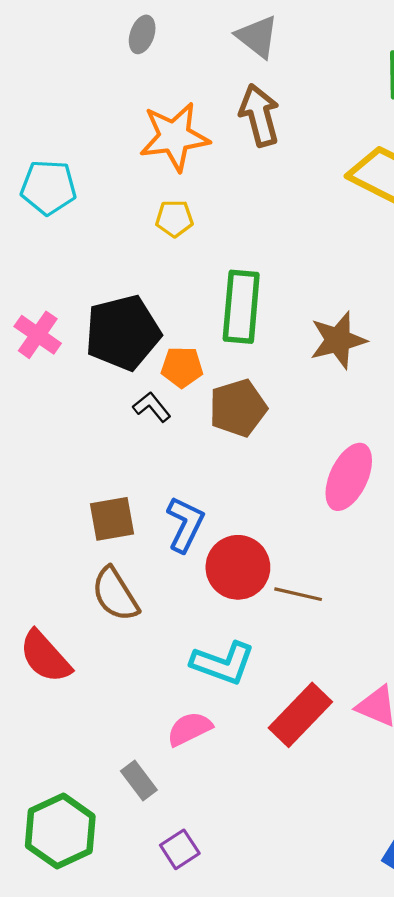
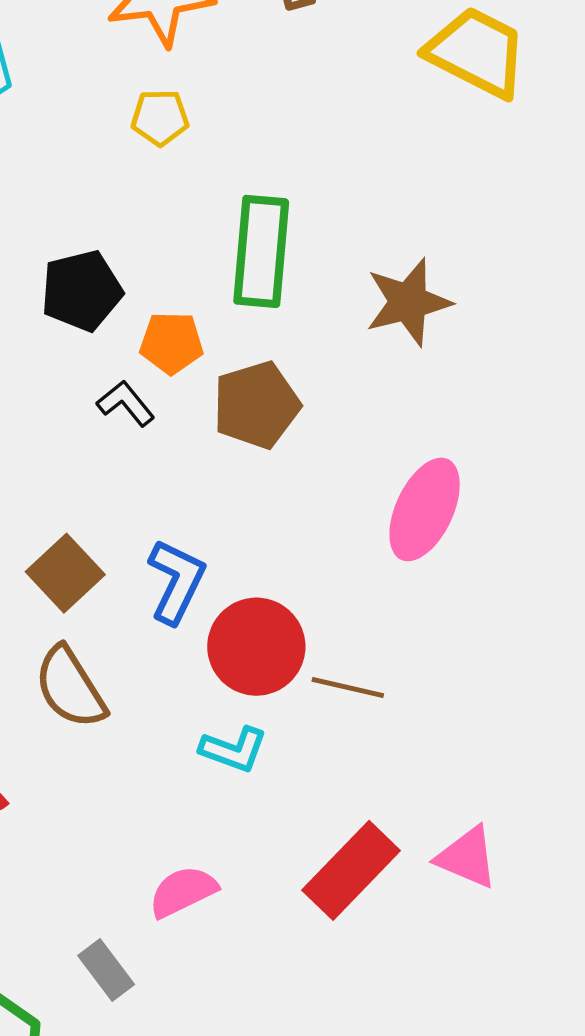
black pentagon: (123, 333) -> (82, 291), size x0.7
brown square: (112, 519) -> (65, 573), turned -33
cyan L-shape: (223, 663) -> (233, 750), moved, size x0.7

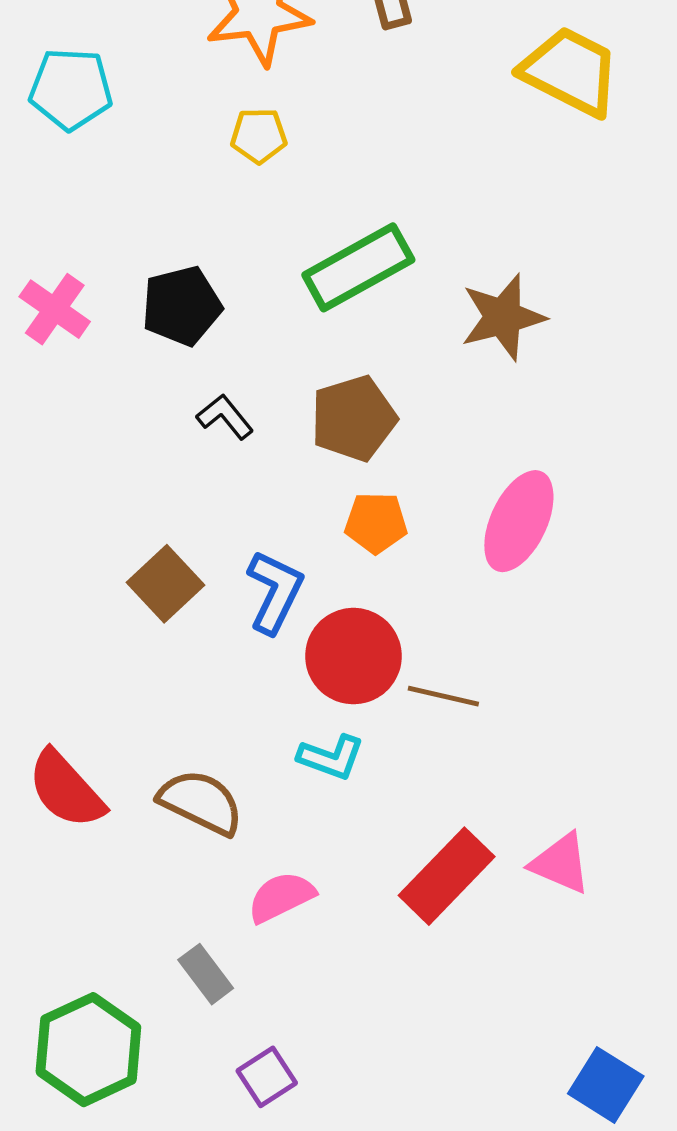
green rectangle: (261, 251) -> (358, 267), turned 56
orange pentagon: (171, 343) -> (376, 523), moved
brown semicircle: (70, 687) -> (201, 802), moved, turned 148

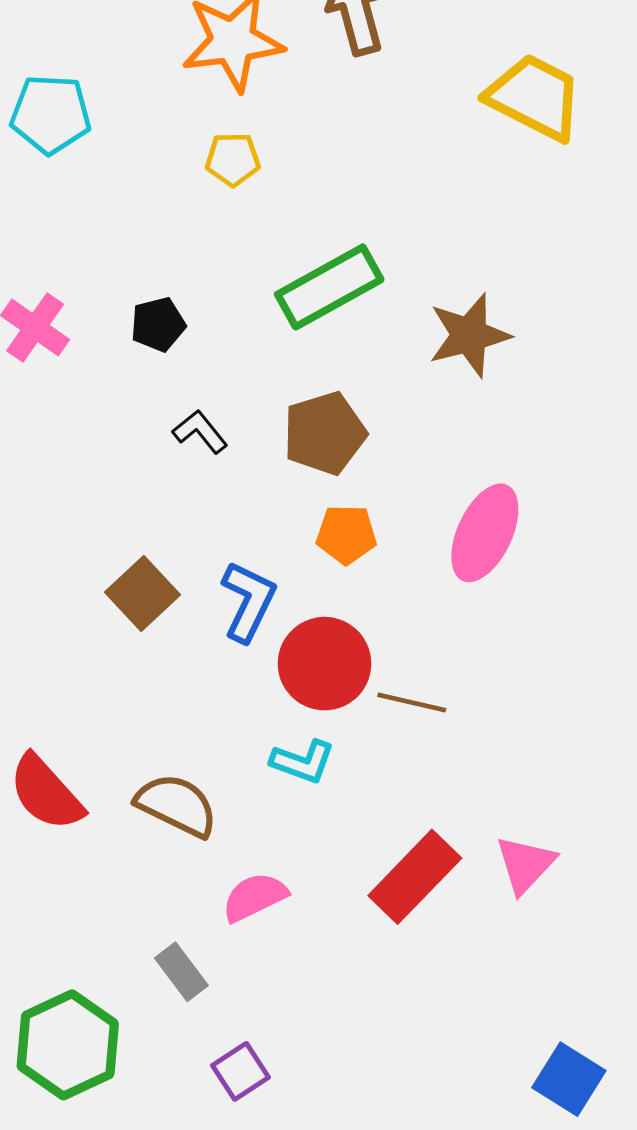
black pentagon: (182, 306) -> (158, 324), size x0.7
pink triangle: (561, 863) -> (525, 864), turned 50

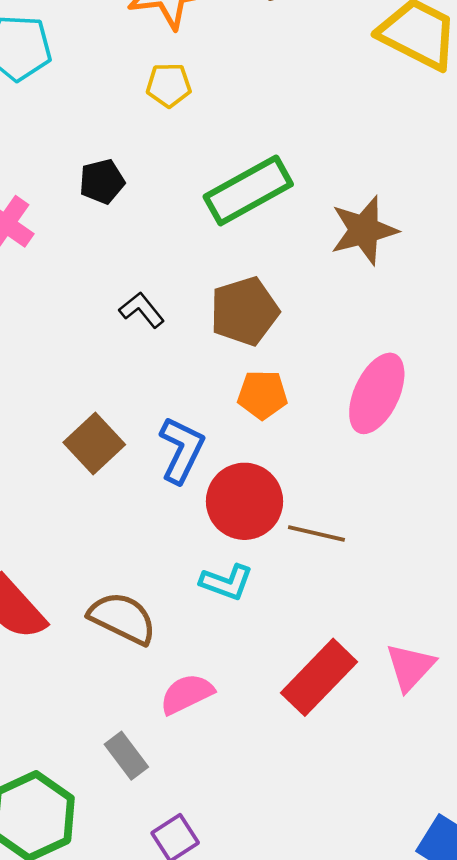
black pentagon: (158, 324) -> (102, 181), moved

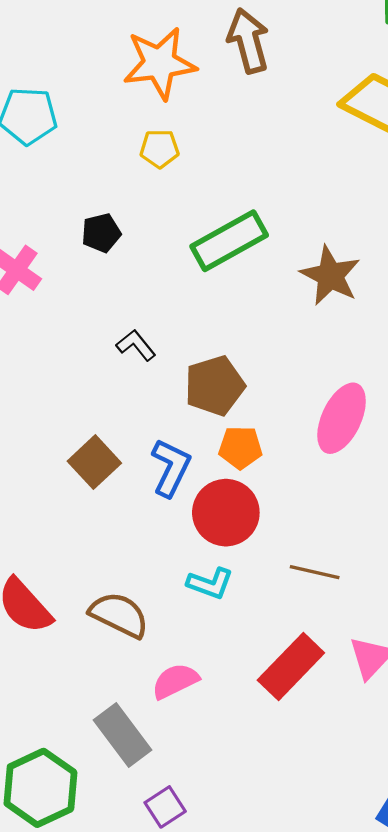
brown star: (364, 230) -> (330, 276), turned -30
brown pentagon: (244, 311) -> (215, 386), moved
orange pentagon: (262, 395) -> (240, 447), moved
brown line: (316, 533) -> (315, 572), moved
gray rectangle: (126, 756) -> (122, 735), size x1.5

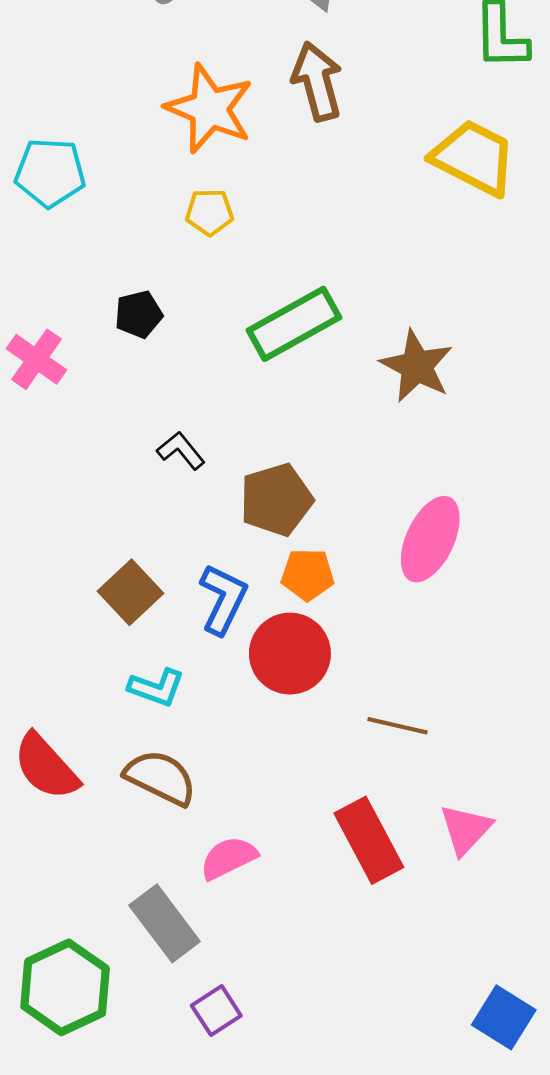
orange star: (160, 63) -> (210, 109), turned 30
cyan L-shape: (210, 583) -> (156, 688), moved
red rectangle: (291, 667) -> (369, 840), turned -72

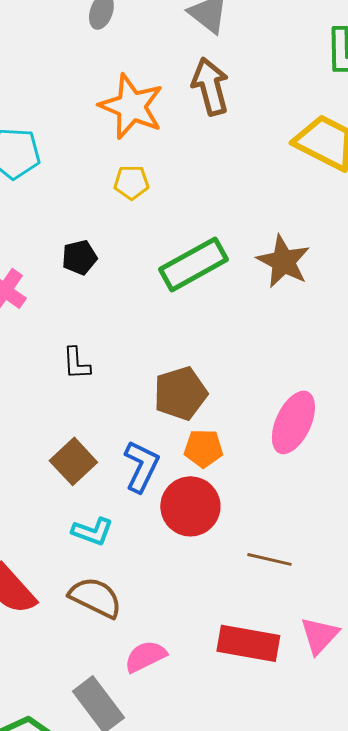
brown star: (417, 366) -> (283, 261), moved
black L-shape: (181, 451) -> (76, 363), moved, turned -144
red rectangle: (369, 840) -> (248, 643), turned -52

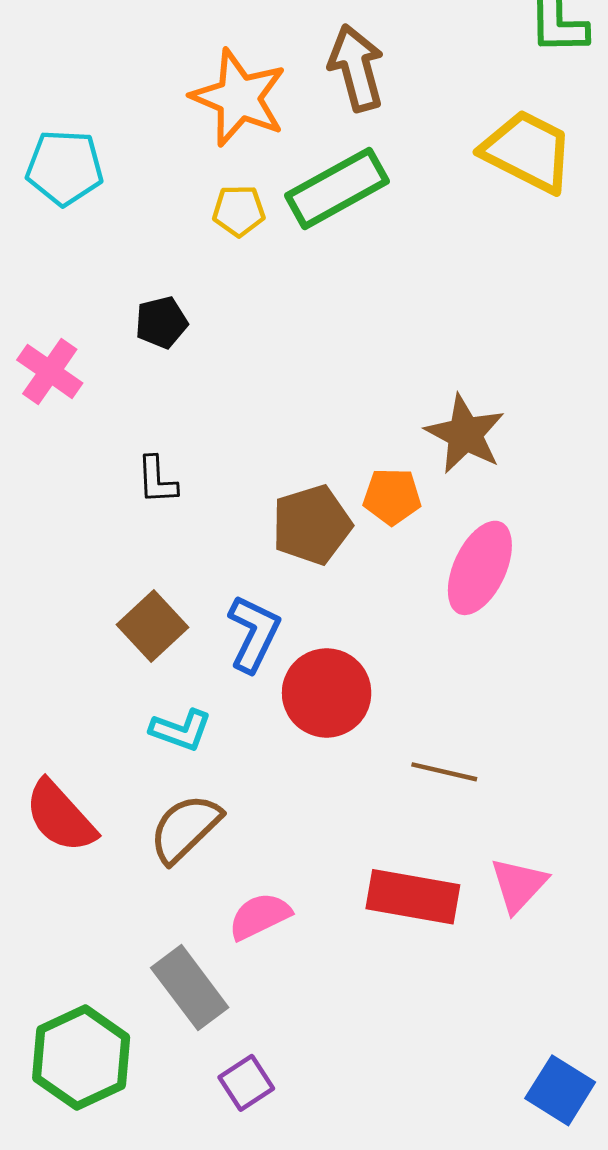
brown star: (283, 261) -> (465, 434), moved
green rectangle: (193, 264) -> (337, 188), moved
orange pentagon: (203, 448) -> (392, 496), moved
brown semicircle: (95, 597) -> (185, 828), turned -70

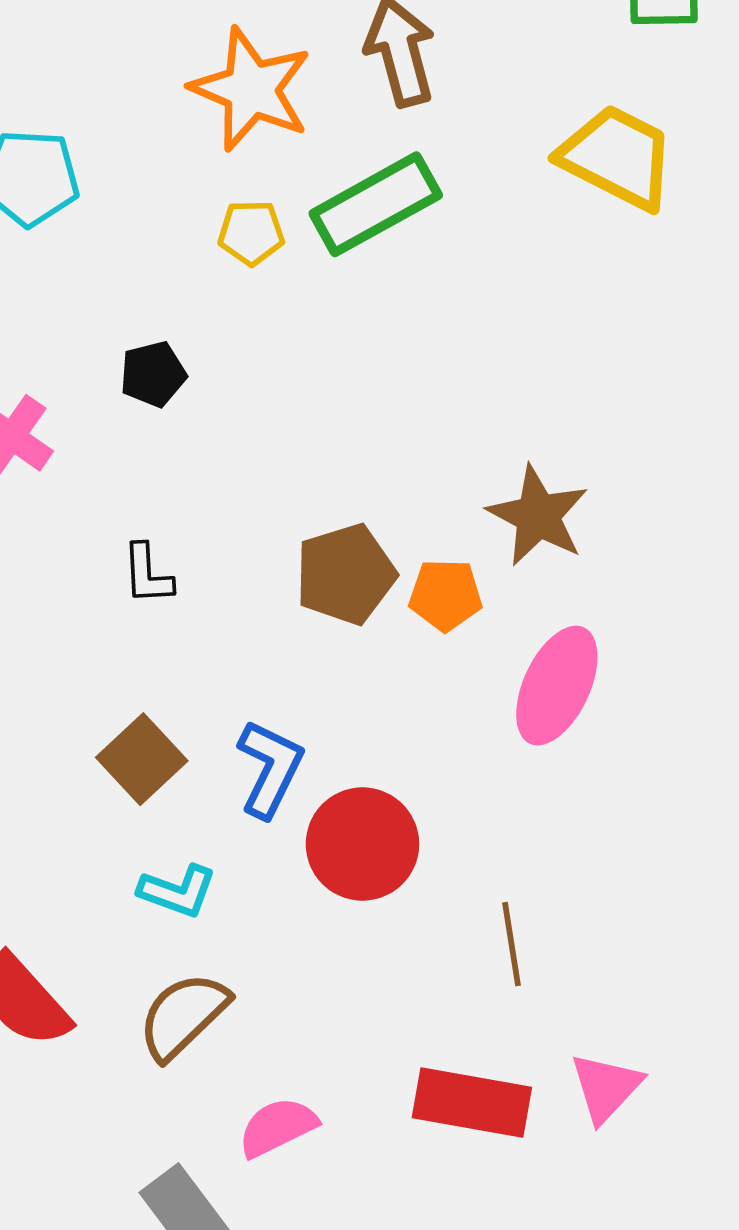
brown pentagon: (312, 525) -> (345, 574), moved
brown line: (444, 772) -> (512, 944), turned 68

